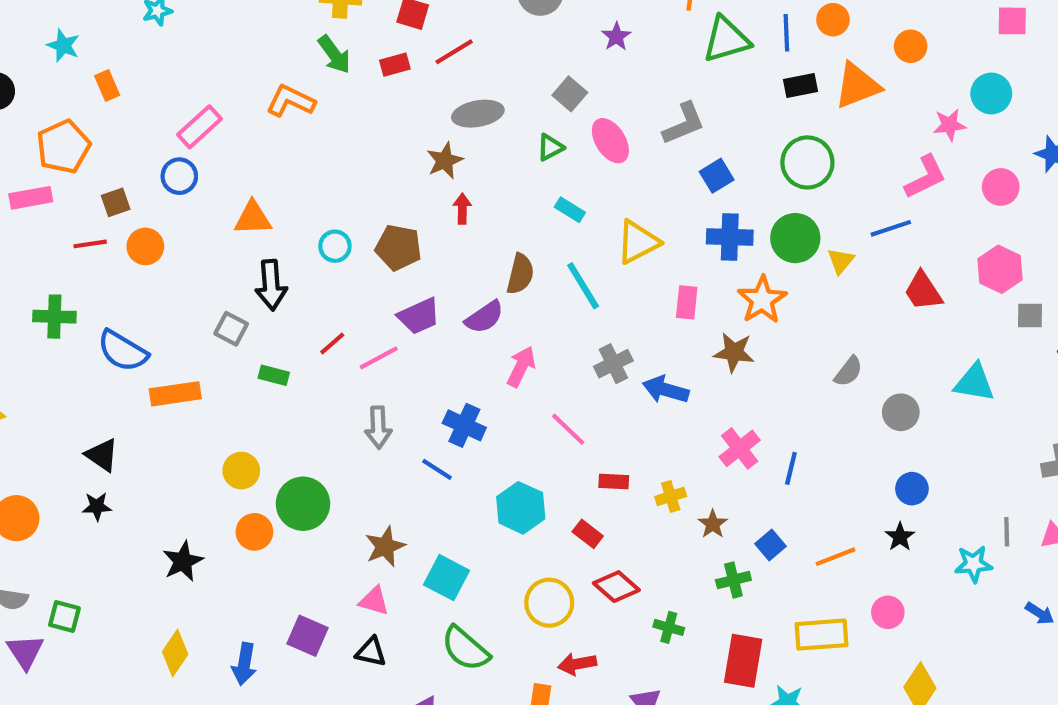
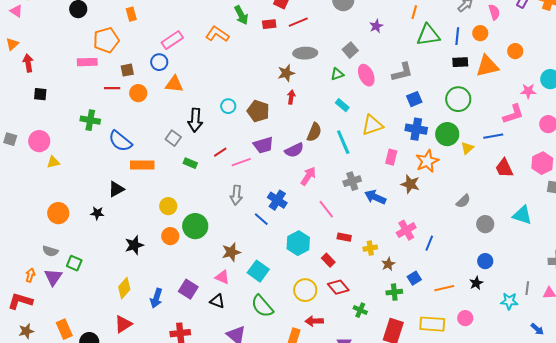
orange triangle: (253, 218) -> (174, 84), moved
black triangle: (102, 455) -> (116, 189), moved, turned 48

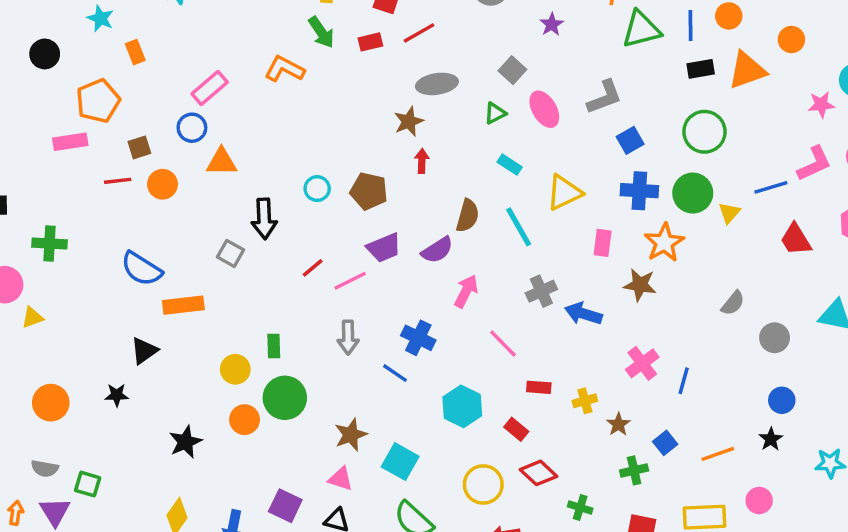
pink L-shape: (513, 114) -> (814, 164), moved
green cross: (90, 120) -> (49, 244), moved
green rectangle: (190, 163) -> (274, 346), moved, turned 72

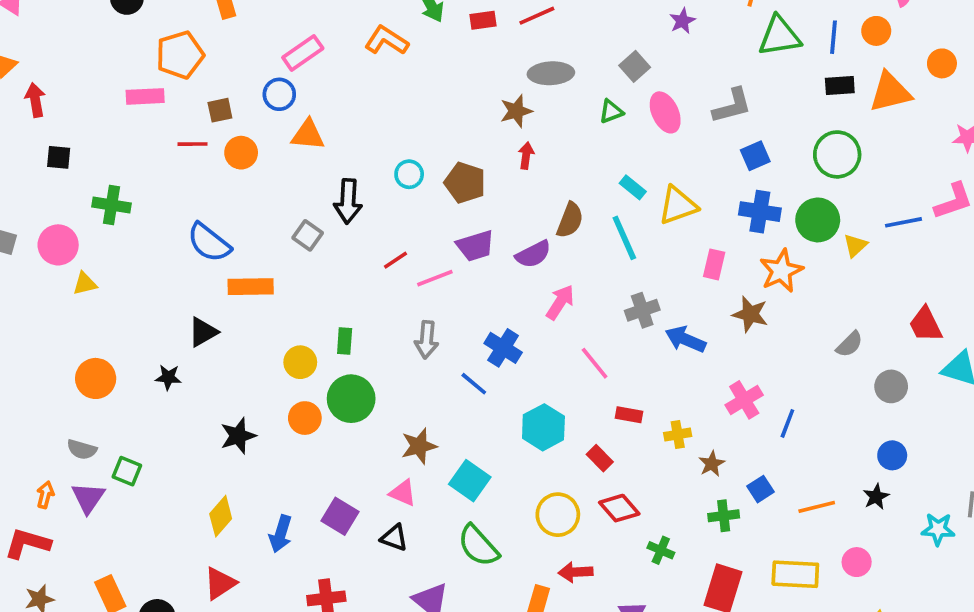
cyan rectangle: (510, 165) -> (633, 187), moved
red trapezoid: (796, 239) -> (926, 324), moved

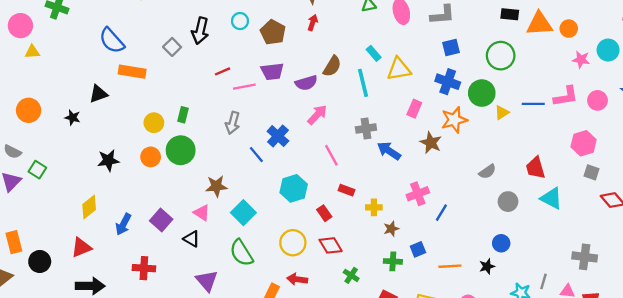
orange circle: (942, 63) -> (569, 29), moved

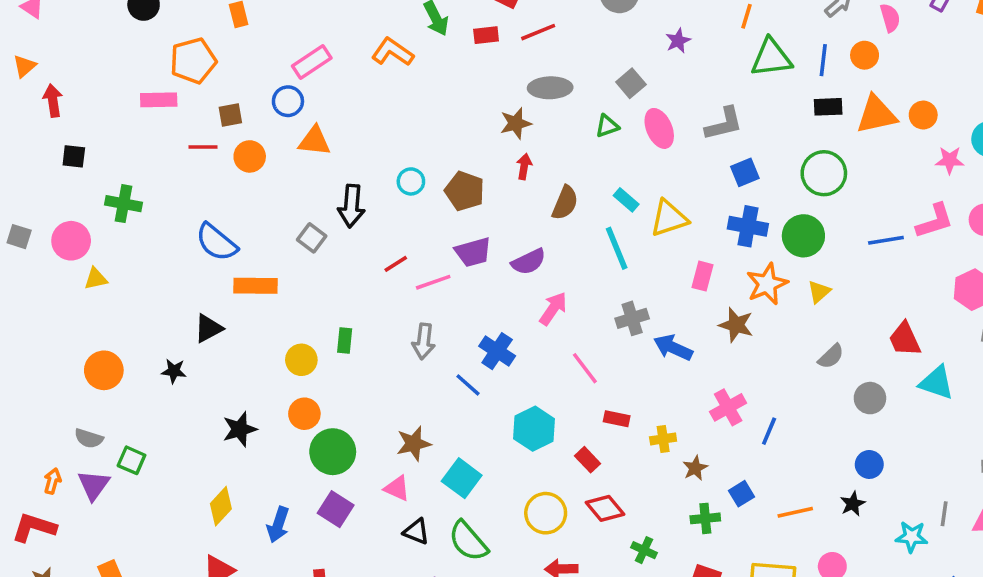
brown semicircle: (332, 66) -> (565, 203), moved
yellow triangle: (502, 113) -> (819, 292), moved
green circle: (181, 150) -> (333, 452), moved
black triangle: (192, 239) -> (416, 532), moved

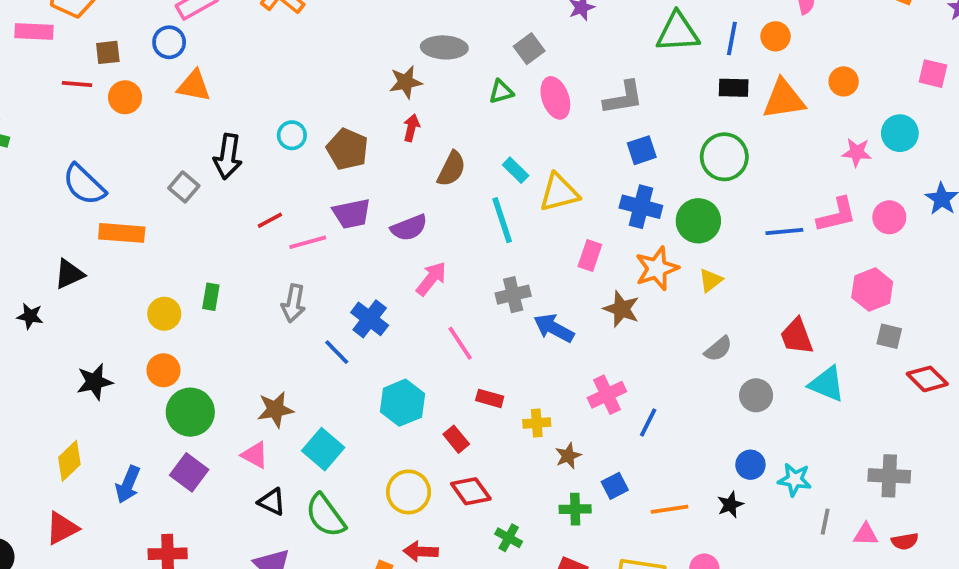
orange circle: (923, 115) -> (844, 81), moved
cyan star: (912, 537) -> (795, 480), moved

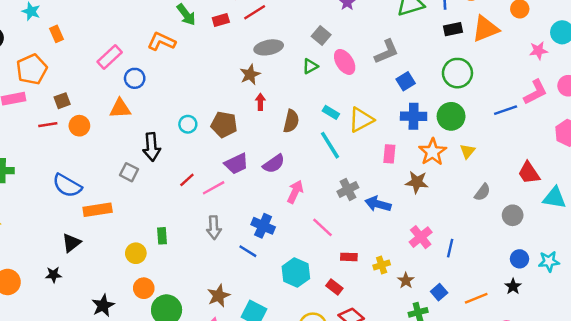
blue circle: (169, 42) -> (135, 78), moved

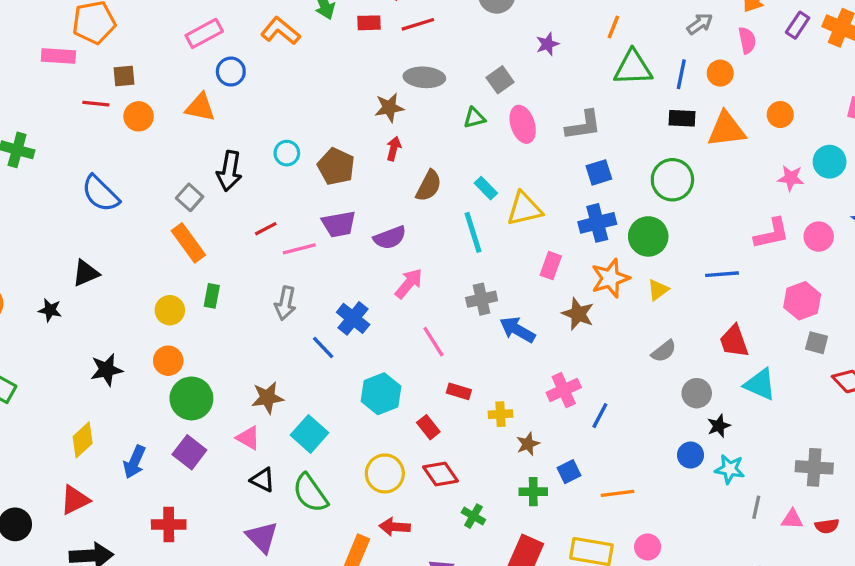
blue line: (506, 110) -> (722, 274), moved
blue cross: (414, 116) -> (597, 223), turned -30
orange rectangle: (98, 210) -> (188, 243), moved, turned 48
black star: (513, 286) -> (719, 426), moved

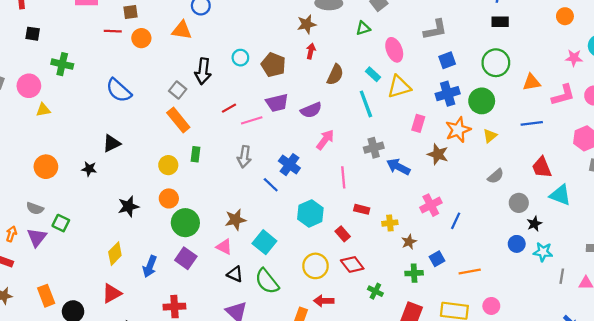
pink ellipse: (523, 124) -> (394, 50), moved
orange triangle: (726, 129) -> (532, 82), moved, size x0.7
pink line: (433, 342) -> (343, 177), turned 30

